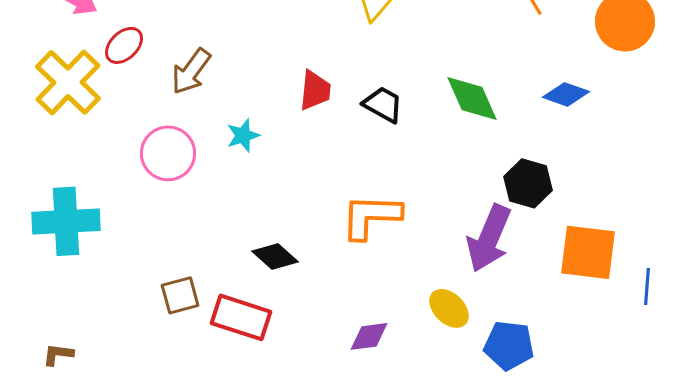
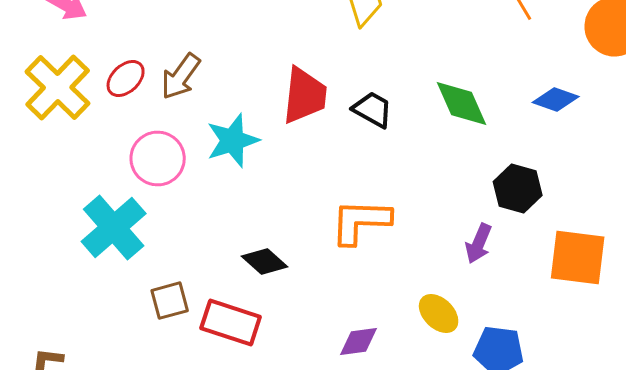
red ellipse: (124, 45) -> (126, 78), moved
red trapezoid: (315, 90) -> (305, 96), size x1.4
cyan star: (243, 135) -> (233, 140), size x1.6
cyan cross: (66, 221) -> (114, 228), moved, turned -38
purple arrow: (489, 238) -> (479, 244), size x0.6

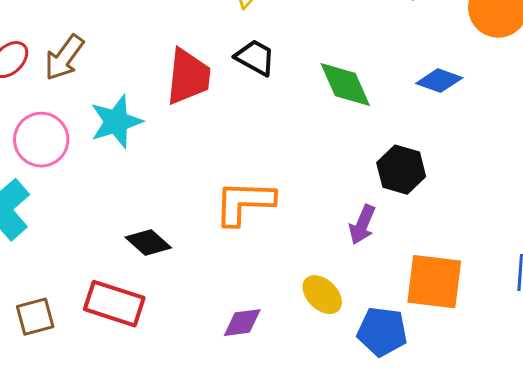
black trapezoid: (373, 110) -> (255, 58), moved
orange square: (578, 258) -> (434, 282), moved
brown square: (170, 300) -> (35, 317), moved

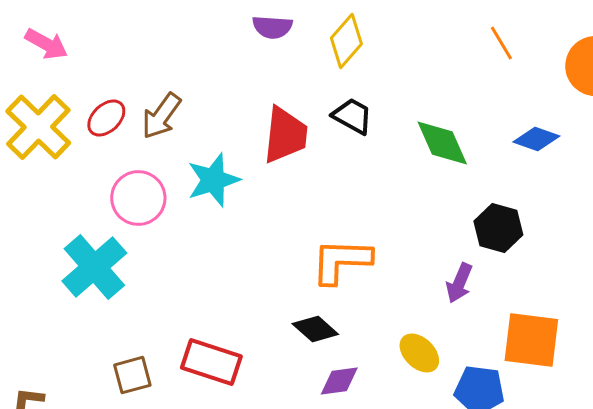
black diamond: (148, 243) -> (315, 329), moved

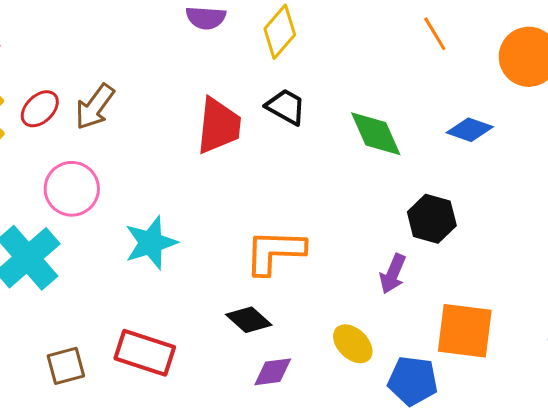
cyan star: (213, 180) -> (151, 243), moved

